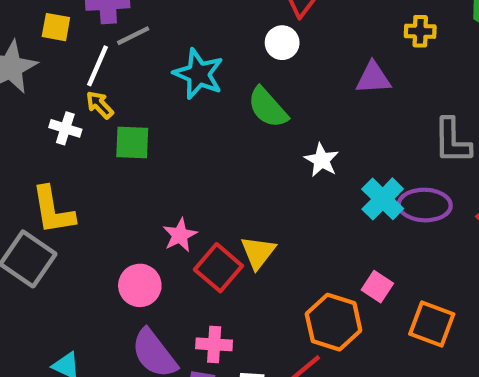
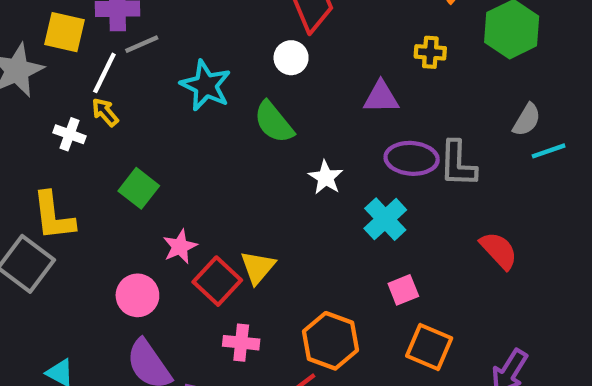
yellow square: (56, 27) -> (65, 32), size x1.4
green square: (132, 142) -> (139, 188), moved, turned 33
purple ellipse: (425, 205) -> (412, 158), moved
pink square: (377, 287) -> (403, 290), moved, turned 32
pink cross: (214, 344) -> (241, 343), moved

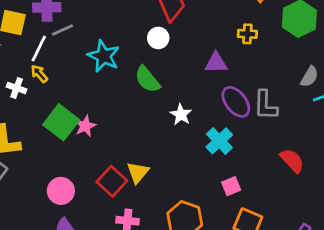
purple ellipse: (412, 158) -> (236, 102), turned 48
green square: (139, 188) -> (61, 122), size x1.4
pink star: (180, 247) -> (85, 126), moved

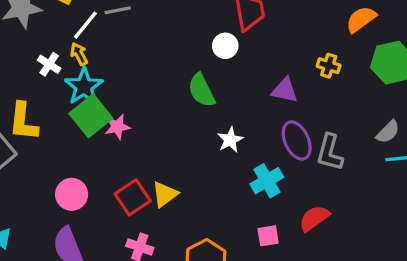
cyan star: (104, 56) -> (84, 86), moved
red semicircle: (292, 160) -> (314, 218), moved, turned -96

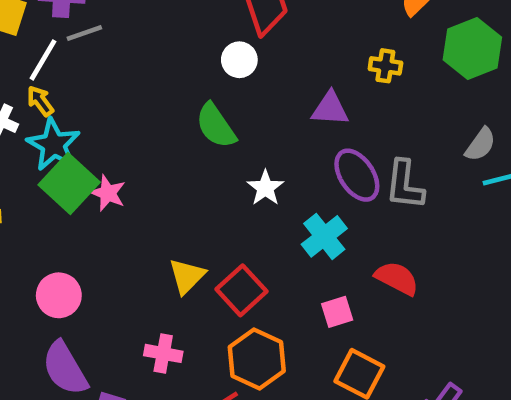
pink star: (117, 127) -> (108, 193), turned -30
red square: (133, 197) -> (241, 290), moved
red semicircle: (314, 218) -> (397, 278), turned 72

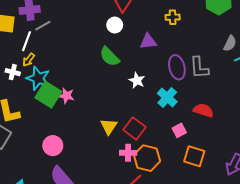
yellow cross: (385, 66) -> (173, 17), moved
yellow arrow: (40, 101) -> (29, 60), turned -96
purple triangle: (330, 109) -> (148, 42), moved
purple ellipse: (357, 175) -> (177, 67), turned 30
pink cross: (163, 353) -> (128, 153), moved

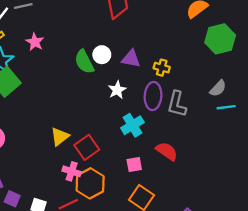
yellow cross: (173, 17) -> (162, 68), moved
white circle: (115, 25) -> (102, 55), moved
white star: (137, 80) -> (117, 90), moved
pink star: (66, 96) -> (35, 42), moved

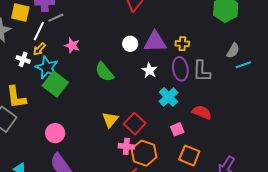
purple triangle: (131, 59) -> (155, 42), size x1.4
green semicircle: (84, 62) -> (104, 72), moved

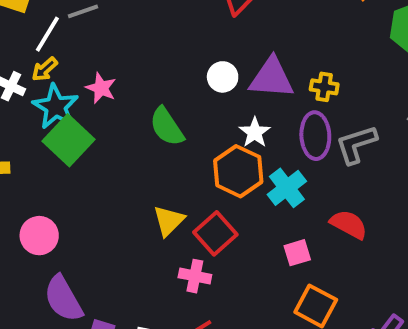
pink star: (72, 45) -> (101, 88), moved
gray L-shape: (202, 71) -> (356, 144), turned 65
pink circle: (55, 133) -> (39, 236), moved
orange hexagon: (144, 153) -> (238, 171), moved

